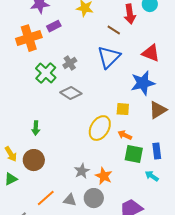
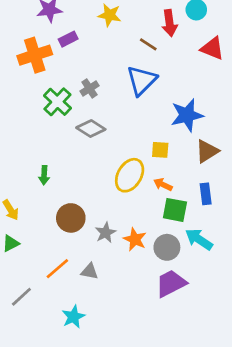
red triangle: (151, 53) -> (212, 48), moved
blue rectangle: (157, 151) -> (206, 194), moved
brown circle: (34, 160) -> (71, 218), moved
cyan arrow: (152, 176) -> (199, 239), size x1.5
gray circle: (94, 198) -> (167, 247), moved

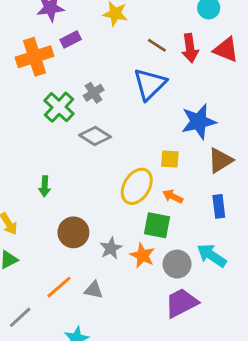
red arrow: (170, 23) -> (190, 48), moved
green square: (175, 210) -> (157, 225), moved

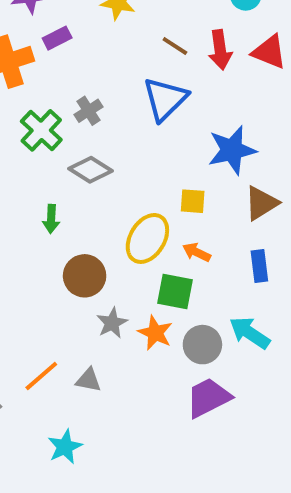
green arrow: (45, 186) -> (51, 219), moved
brown circle: (73, 232) -> (85, 276), moved

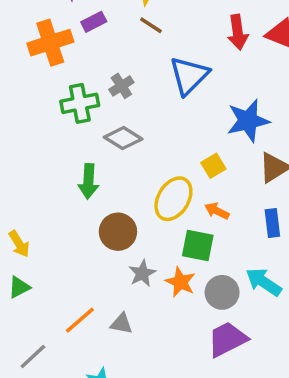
brown line: (175, 46) -> (151, 25), moved
green cross: (41, 130) -> (80, 103), turned 36
yellow square: (193, 201) -> (213, 166), turned -35
green arrow: (51, 219) -> (88, 181), size x1.4

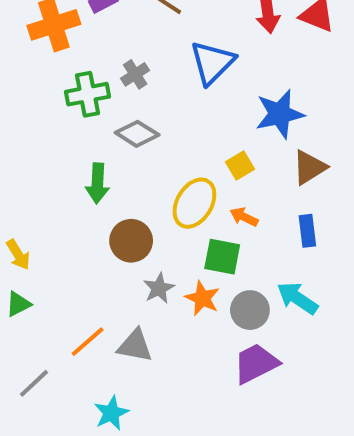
gray triangle: (121, 324) -> (135, 346), size x1.4

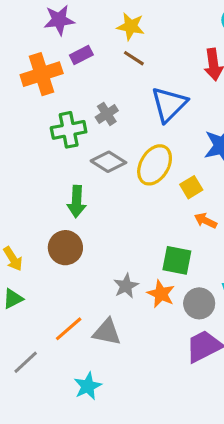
yellow ellipse: (194, 203) -> (155, 165), moved
orange arrow: (244, 217) -> (206, 221), moved
brown circle: (131, 241) -> (65, 248), moved

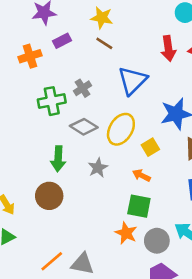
orange cross: (42, 74) -> (30, 56), size x0.7
orange arrow: (206, 221) -> (141, 175), moved
gray star: (126, 286) -> (98, 168), moved

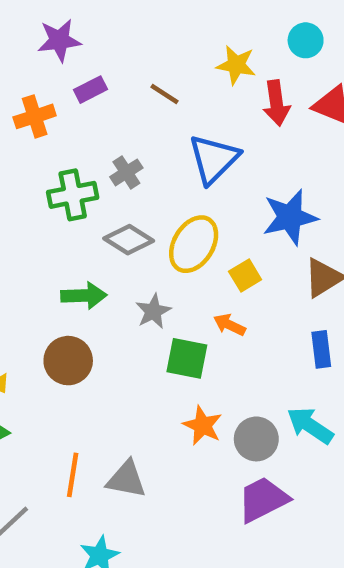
yellow star: (102, 18) -> (236, 65), moved
green arrow: (58, 159) -> (84, 296), turned -95
green square: (139, 206) -> (187, 358), moved
orange line: (52, 261) -> (73, 475), turned -40

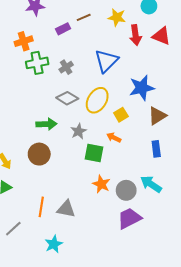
purple rectangle: (91, 90) -> (63, 29), moved
brown line: (164, 94) -> (84, 17), moved, turned -56
green cross: (73, 195) -> (37, 63), moved

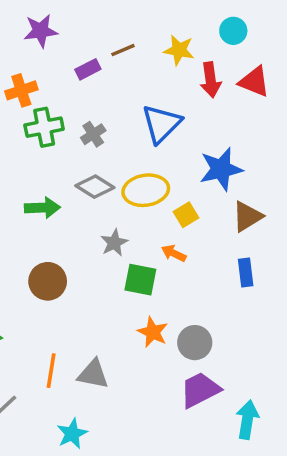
yellow ellipse: (97, 100) -> (146, 190), turned 50
green arrow: (46, 124) -> (42, 208), moved
cyan arrow: (151, 184) -> (247, 420), moved, turned 65

